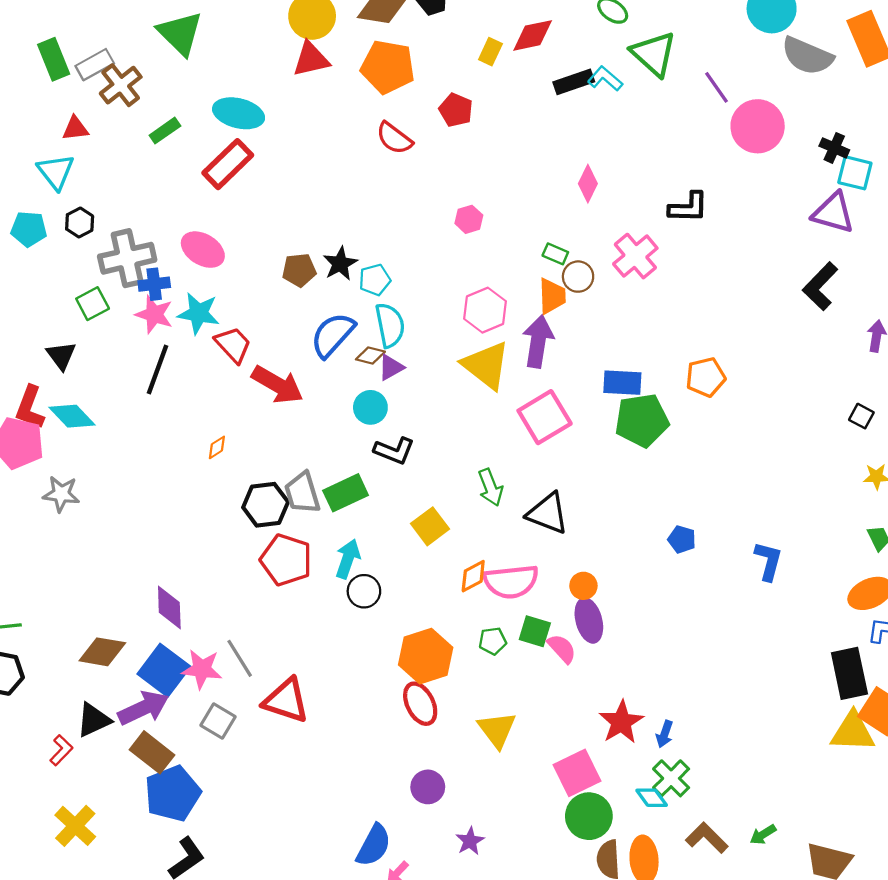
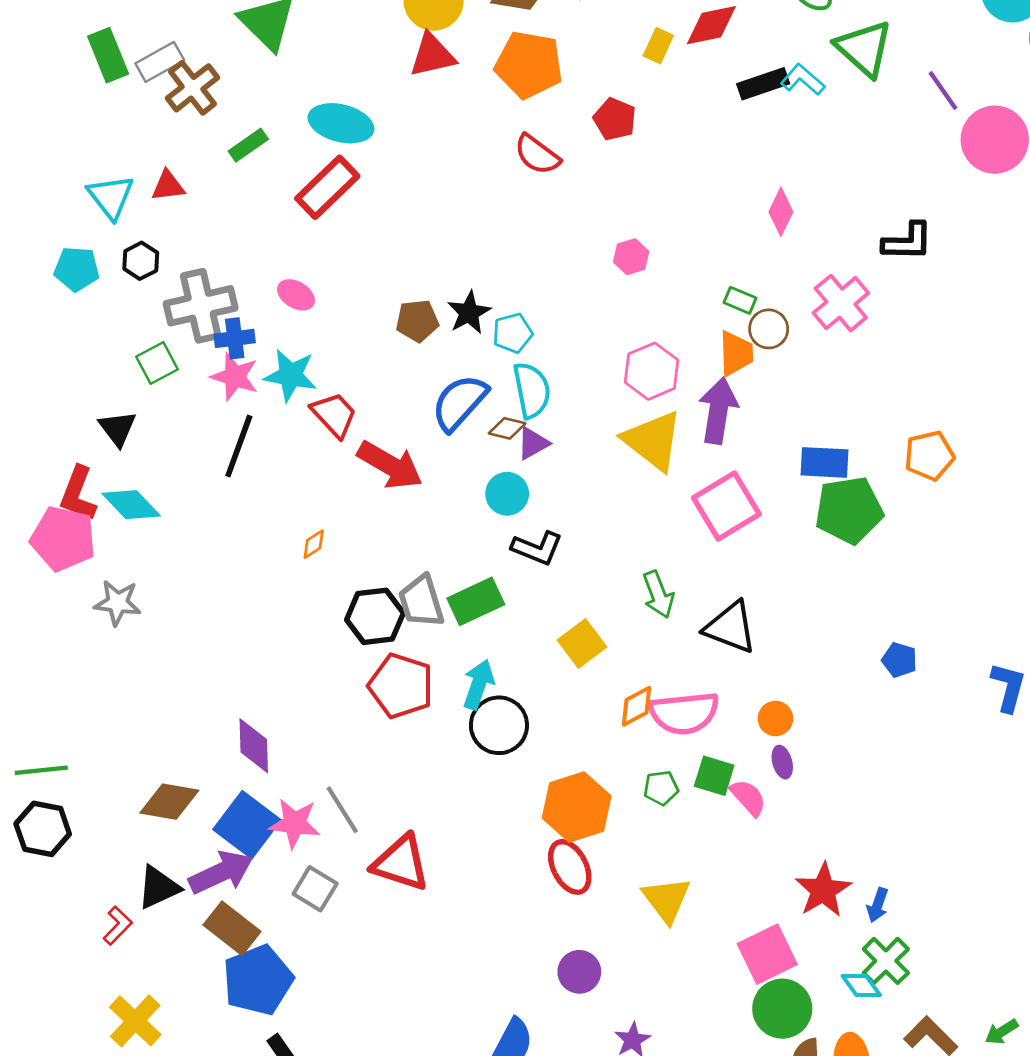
red triangle: (75, 128) -> (168, 186), moved
pink ellipse: (203, 250) -> (296, 295), size x0.7
black circle: (364, 591) -> (499, 725), size x1.4
purple ellipse: (589, 620) -> (782, 762), size x0.6

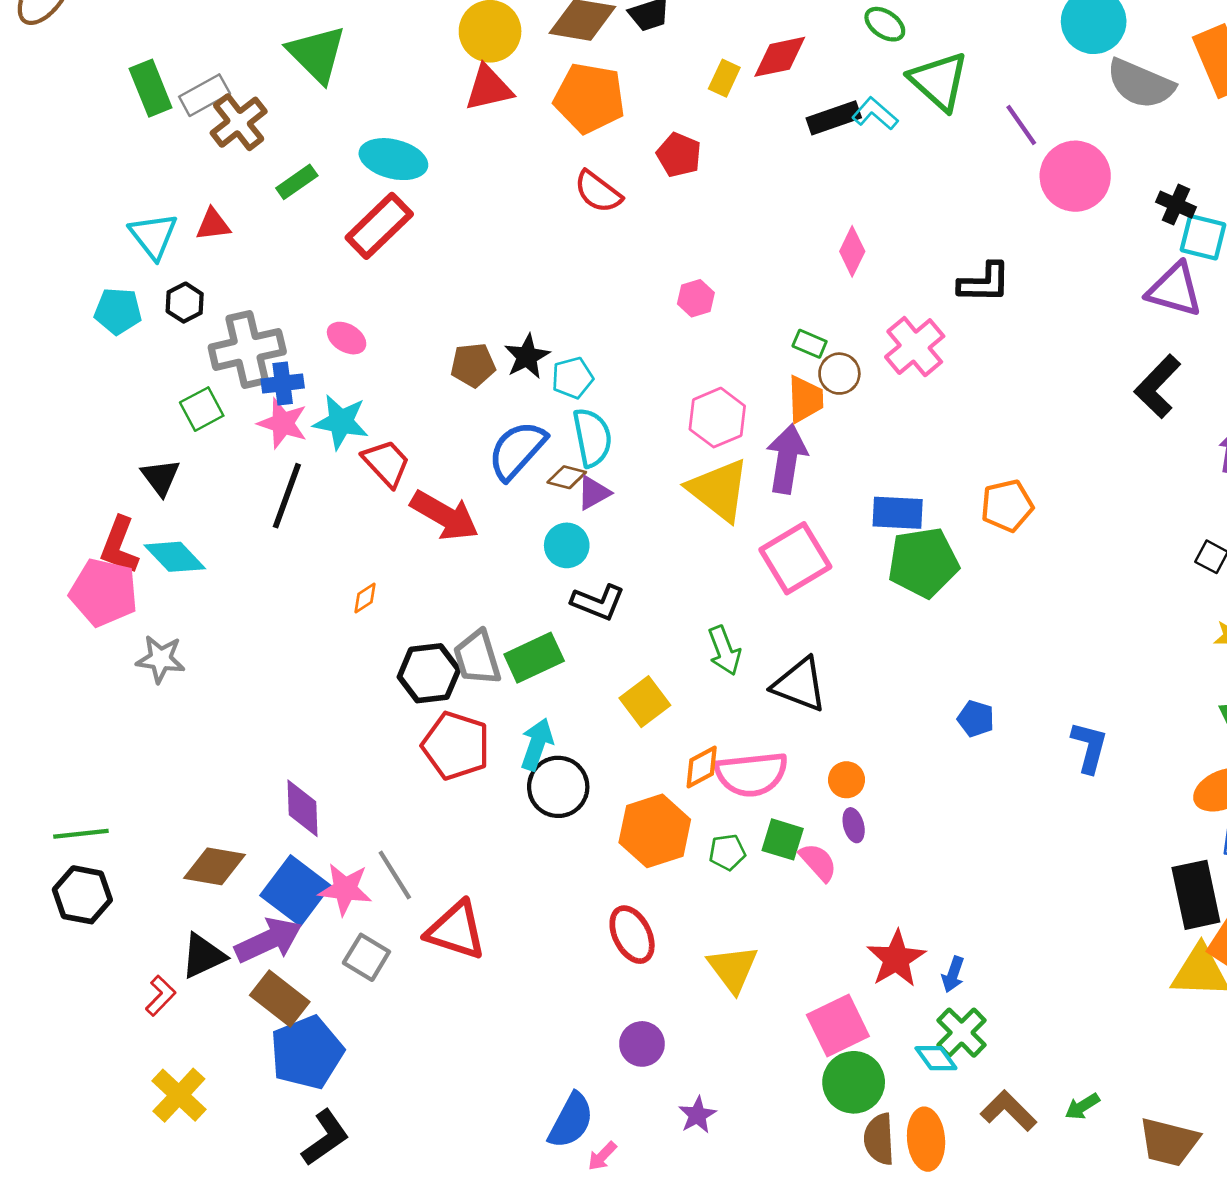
orange hexagon: (577, 807) -> (655, 831), moved

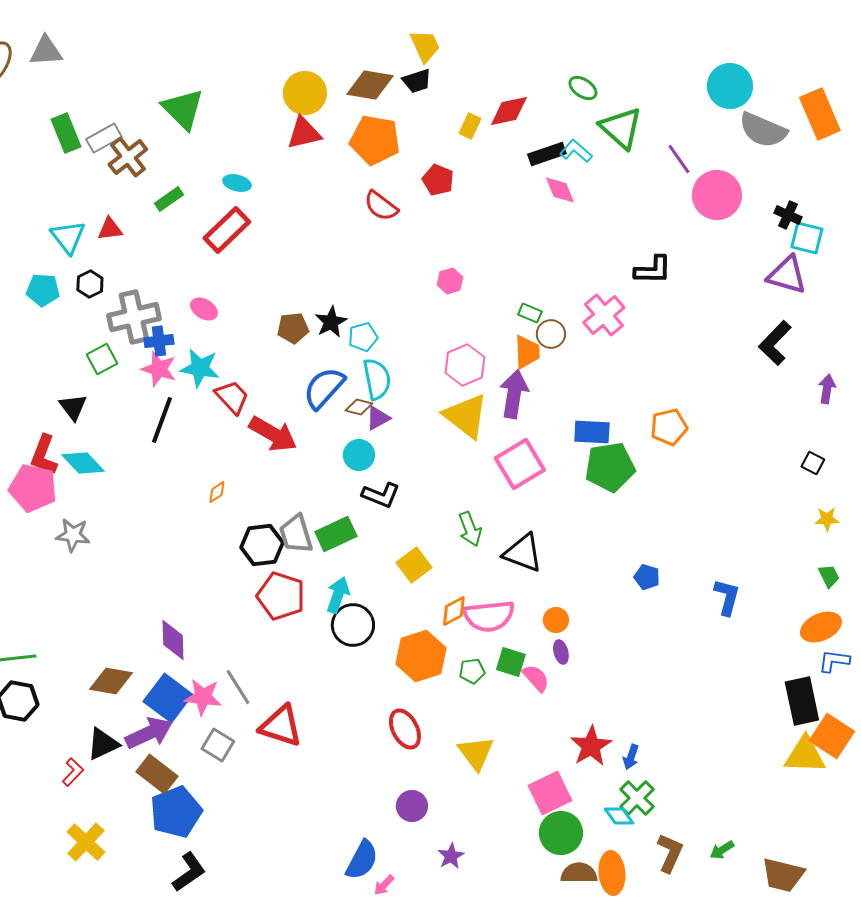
cyan ellipse: (393, 159) -> (237, 183), size x0.6
pink diamond: (852, 251) -> (560, 190), moved, turned -48
brown L-shape: (1008, 1111) -> (670, 853), turned 69
brown semicircle: (879, 1139) -> (579, 873), turned 93

